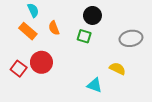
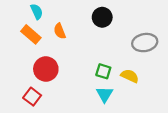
green square: (84, 36) -> (103, 71), moved
red square: (19, 69) -> (32, 97), moved
cyan triangle: (95, 85) -> (104, 94), turned 42

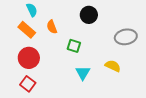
red circle: (46, 69) -> (29, 58), moved
green square: (103, 71) -> (74, 46), moved
cyan triangle: (104, 94) -> (83, 73), moved

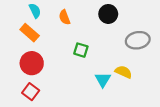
black circle: (89, 15) -> (108, 14), moved
orange semicircle: (52, 27) -> (64, 17), moved
cyan triangle: (83, 73) -> (103, 80), moved

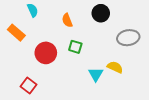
orange semicircle: (64, 17) -> (67, 20), moved
orange rectangle: (30, 33) -> (16, 33), moved
red circle: (32, 63) -> (46, 53), moved

